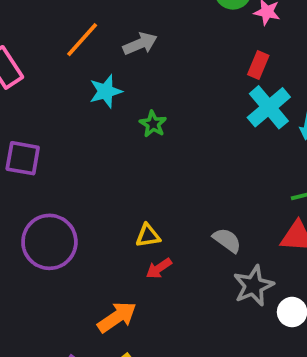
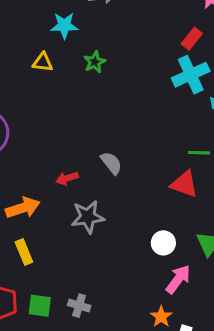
yellow triangle: (148, 236) -> (43, 62), moved
gray semicircle: (227, 240) -> (111, 163), moved
gray star: (253, 286) -> (88, 217), moved

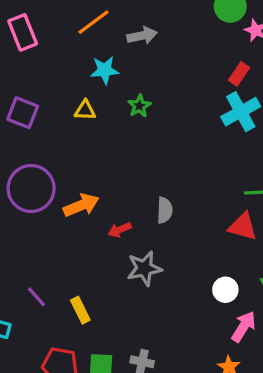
gray semicircle: (111, 163) -> (165, 210), turned 45
orange arrow: (23, 208) -> (81, 205), moved

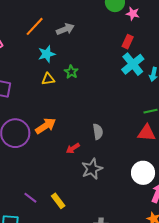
yellow triangle: (85, 110) -> (48, 79), moved
orange arrow: (81, 205) -> (46, 126), moved
white circle: (225, 290) -> (143, 173), size x1.5

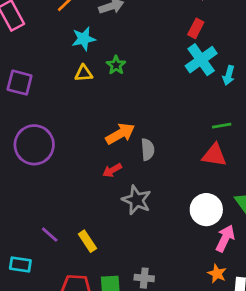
orange arrow: (46, 126) -> (120, 134), moved
gray star: (92, 169) -> (137, 200), turned -30

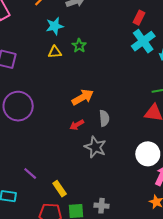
gray semicircle: (148, 149) -> (104, 118), moved
yellow rectangle: (87, 241) -> (60, 189), moved

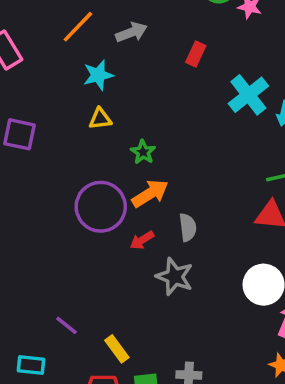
red rectangle: (139, 18) -> (196, 54), moved
green star: (79, 46) -> (143, 152), moved
purple circle: (18, 106) -> (101, 207), moved

